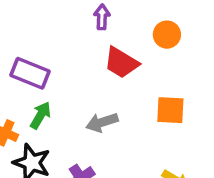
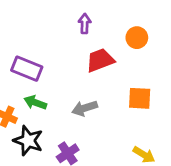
red trapezoid: (121, 63) -> (100, 60), turned 128
green arrow: (41, 115) -> (35, 103), turned -100

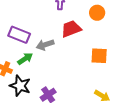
green arrow: (35, 103) -> (25, 59), turned 126
gray arrow: (85, 108) -> (45, 45), moved

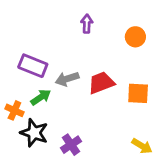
red trapezoid: (71, 29) -> (101, 83), moved

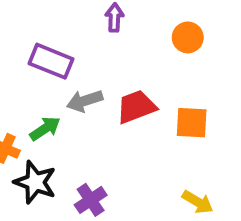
purple rectangle: (33, 66) -> (51, 61), moved

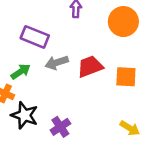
orange circle: (188, 37) -> (123, 22), size x1.5
green arrow: (45, 129) -> (21, 72), moved

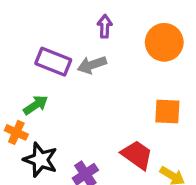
gray arrow: (57, 63) -> (92, 65), moved
red trapezoid: (90, 66) -> (137, 155), moved, turned 56

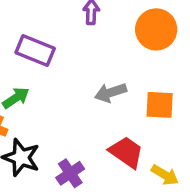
gray arrow: (92, 65) -> (111, 93), moved

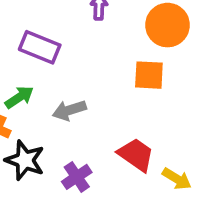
gray arrow: (111, 93) -> (69, 110), moved
orange square: (160, 105) -> (149, 75), moved

